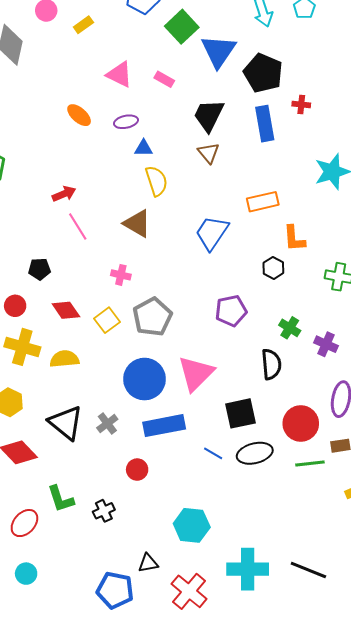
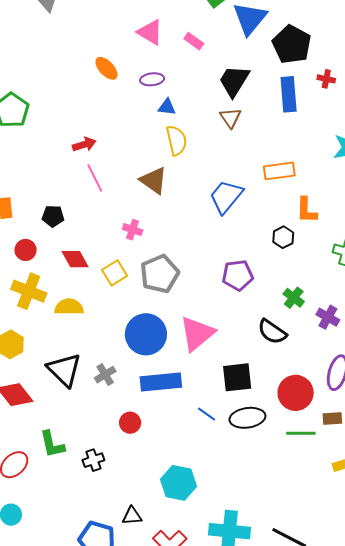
black semicircle: (271, 364) -> (272, 332), turned 124

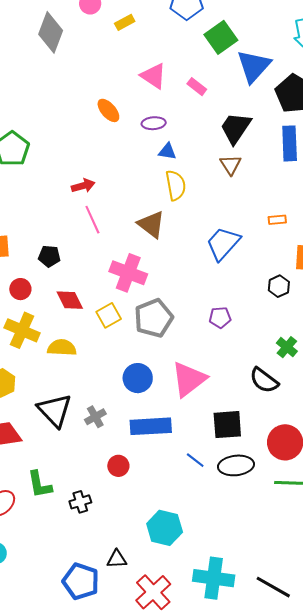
orange rectangle: (279, 171) -> (277, 220), size x0.6
pink cross: (133, 230) -> (128, 273), size x1.8
purple pentagon: (238, 275) -> (220, 318), moved, size x0.7
blue circle: (146, 334) -> (138, 378), size x0.7

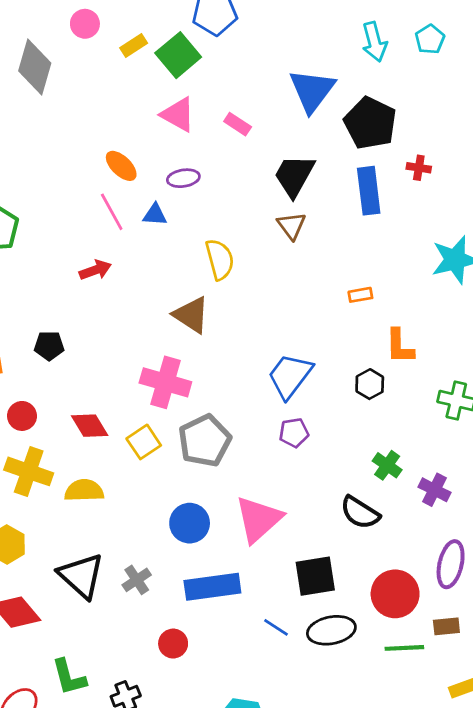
green square: (221, 37) -> (178, 55), moved
blue triangle: (167, 151) -> (155, 215), moved
pink line: (92, 220) -> (112, 212), moved
blue trapezoid: (223, 243) -> (290, 376), moved
black pentagon: (49, 256) -> (49, 346), moved

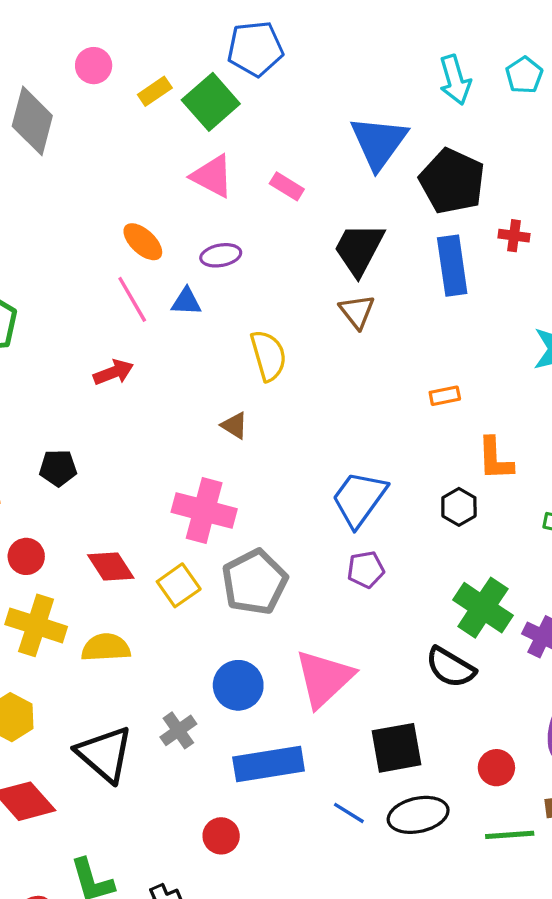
brown triangle: (191, 315) -> (234, 425), size x0.6
green cross: (387, 465) -> (483, 608), size x1.6
gray cross: (137, 580) -> (178, 730), moved
red circle: (395, 594) -> (496, 768), size x0.6

